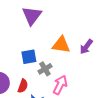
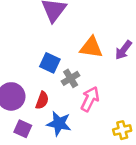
blue square: (29, 57) -> (50, 63), turned 35

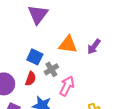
red semicircle: (42, 100) -> (31, 79), moved

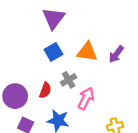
blue square: (35, 57) -> (53, 52), moved, turned 35

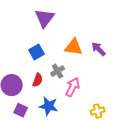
blue square: (53, 52) -> (37, 52), moved
purple arrow: (116, 54) -> (99, 49), turned 98

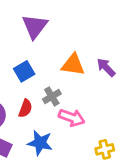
pink arrow: (73, 87) -> (72, 118), turned 84

